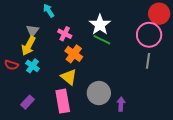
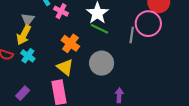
pink cross: (65, 34) -> (61, 11), moved
gray line: (148, 61) -> (132, 35), moved
gray circle: (99, 93) -> (102, 63), moved

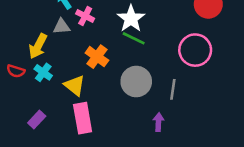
gray triangle: (28, 19) -> (62, 26), moved, turned 48
pink circle: (148, 24) -> (195, 50), moved
gray line: (132, 35) -> (173, 89), moved
yellow triangle: (65, 67) -> (75, 85), moved

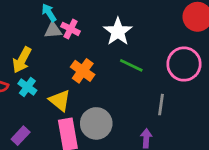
gray triangle: (62, 26) -> (53, 30), moved
green line: (134, 38) -> (131, 65), moved
gray circle: (136, 82) -> (96, 123), moved

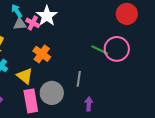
white star: (118, 32) -> (47, 16), moved
green line: (131, 65) -> (100, 50), moved
gray line: (161, 105) -> (79, 79), moved

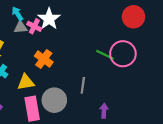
yellow triangle: (25, 76) -> (26, 82), turned -48
purple arrow: (89, 104) -> (104, 111), moved

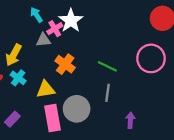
pink cross: (34, 26) -> (55, 29), turned 32
gray triangle: (21, 27) -> (43, 40), moved
green line: (105, 55) -> (107, 66), moved

